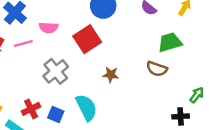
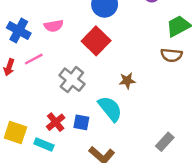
pink semicircle: (49, 28) -> (54, 26), moved
brown star: (111, 75) -> (127, 81), moved

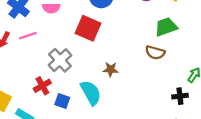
red square: (96, 41) -> (88, 28), turned -30
red cross: (56, 122) -> (42, 86), moved

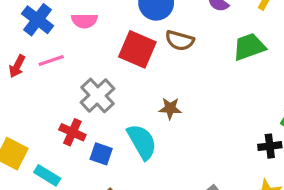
brown semicircle: (155, 53) -> (180, 40), moved
red cross: (42, 86) -> (72, 132), turned -36

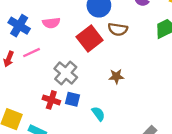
red square: (137, 49) -> (90, 38), turned 35
cyan semicircle: (142, 142) -> (98, 114), moved, size x0.6
blue square: (101, 154) -> (72, 99), moved

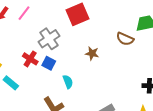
brown semicircle: (118, 29) -> (125, 39), moved
pink line: (32, 53) -> (24, 13), turned -42

